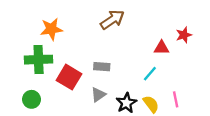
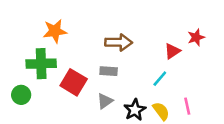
brown arrow: (112, 20) -> (119, 42), moved, turned 35
red triangle: (162, 48) -> (172, 51), turned -35
green circle: (31, 99) -> (21, 95), moved

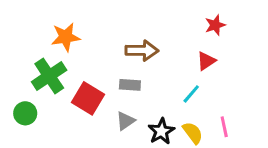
red star: (196, 37) -> (215, 25), moved
green cross: (41, 64) -> (49, 76), turned -32

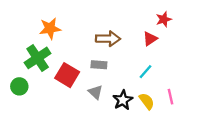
red triangle: (206, 61) -> (150, 39), moved
gray triangle: (125, 121) -> (95, 92), turned -42

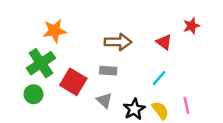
red star: (164, 19) -> (191, 26), moved
red triangle: (150, 39) -> (164, 42), turned -49
green circle: (19, 86) -> (33, 94), moved

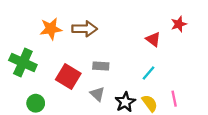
brown arrow: (118, 42) -> (85, 29), moved
green cross: (41, 63) -> (23, 63), moved, turned -32
green circle: (33, 94) -> (36, 103), moved

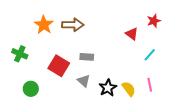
orange star: (51, 29) -> (44, 25), turned -30
green cross: (23, 63) -> (20, 54), size x0.7
cyan line: (149, 73) -> (150, 55), moved

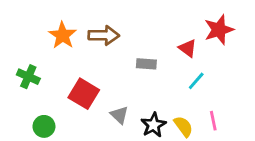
red star: (154, 21) -> (219, 30), size x1.5
cyan line: (150, 55) -> (196, 81), moved
gray rectangle: (87, 57) -> (146, 64), moved

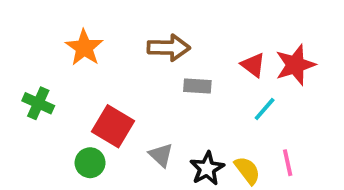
red star: (219, 30) -> (295, 65), moved
brown arrow: (104, 35) -> (169, 48), moved
green circle: (44, 126) -> (90, 163), moved

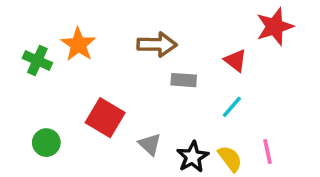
red star: (295, 65) -> (275, 27), moved
green cross: (38, 103) -> (37, 60), moved
cyan line: (265, 109) -> (232, 107), moved
green circle: (90, 163) -> (46, 143), moved

